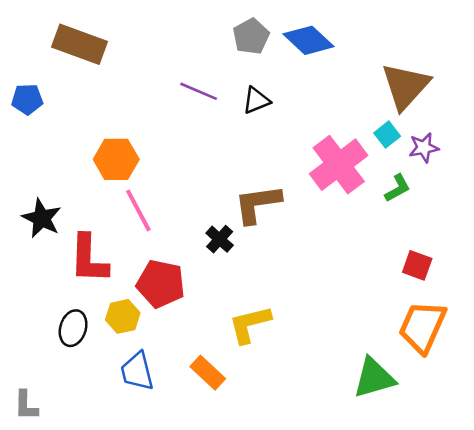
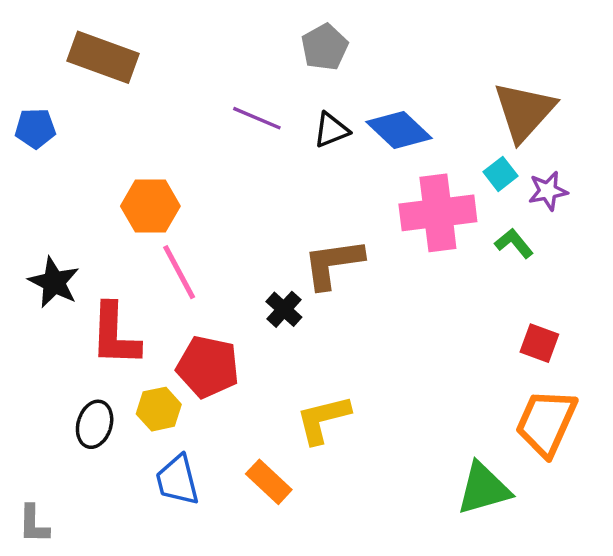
blue diamond: (309, 40) -> (399, 130), moved
pink cross: (339, 165) -> (438, 213), turned 30
green L-shape: (398, 188) -> (514, 243), turned -100

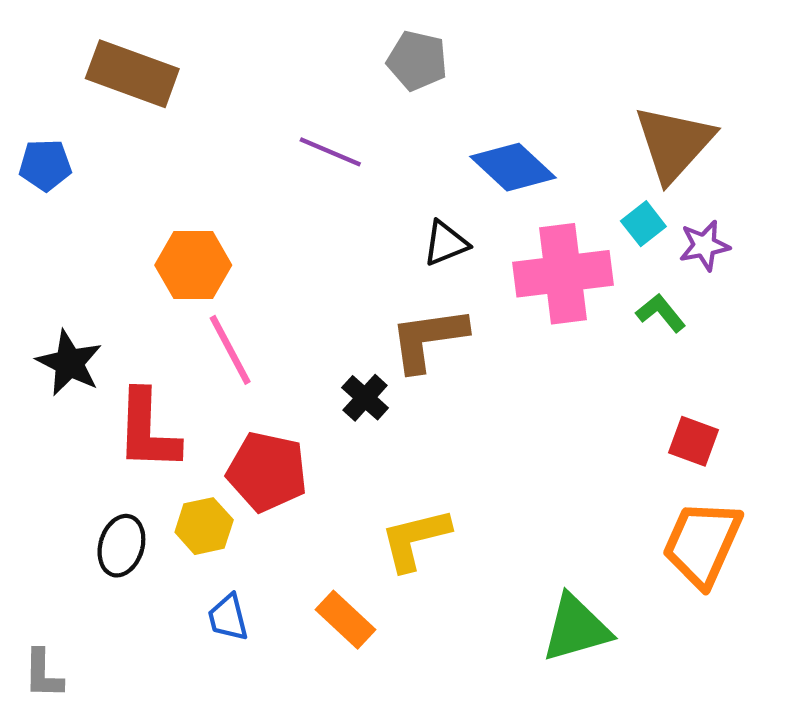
gray pentagon: (325, 47) -> (417, 61), turned -30
black triangle: (331, 130) -> (446, 243), moved
blue trapezoid: (177, 480) -> (228, 617), size x0.7
green triangle: (484, 489) -> (576, 628), moved

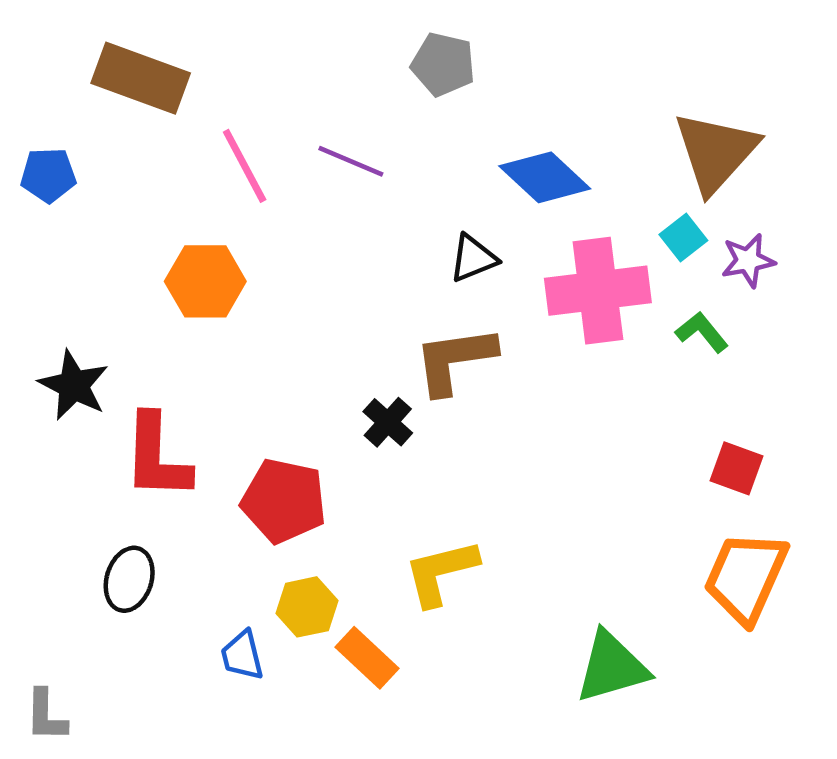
pink line: (230, 350) -> (245, 166), moved
yellow hexagon: (204, 526) -> (307, 607), moved

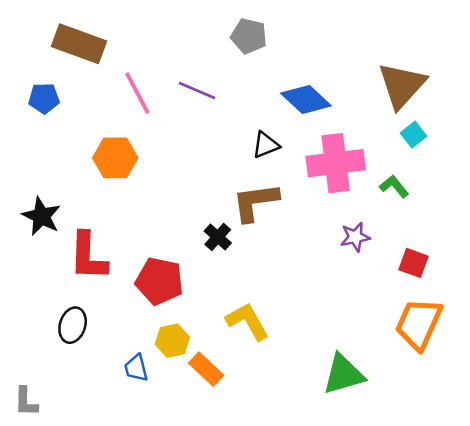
blue pentagon: (48, 175) -> (44, 98), moved
cyan square: (683, 237) -> (414, 135), moved
purple star: (748, 261) -> (355, 237), moved
yellow L-shape: (441, 572) -> (248, 321), turned 75

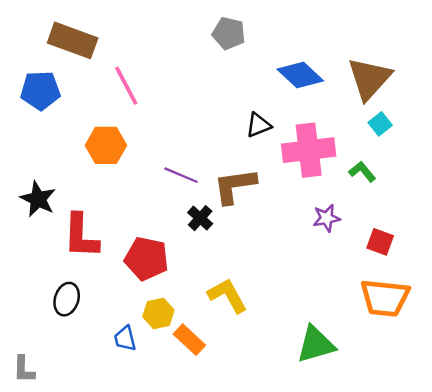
purple line: (197, 90) -> (181, 175), moved
blue pentagon: (44, 98) -> (40, 91), size x1.4
blue diamond: (306, 100) -> (300, 75), moved
black triangle: (266, 145) -> (259, 125), moved
orange trapezoid: (419, 324) -> (385, 298), turned -108

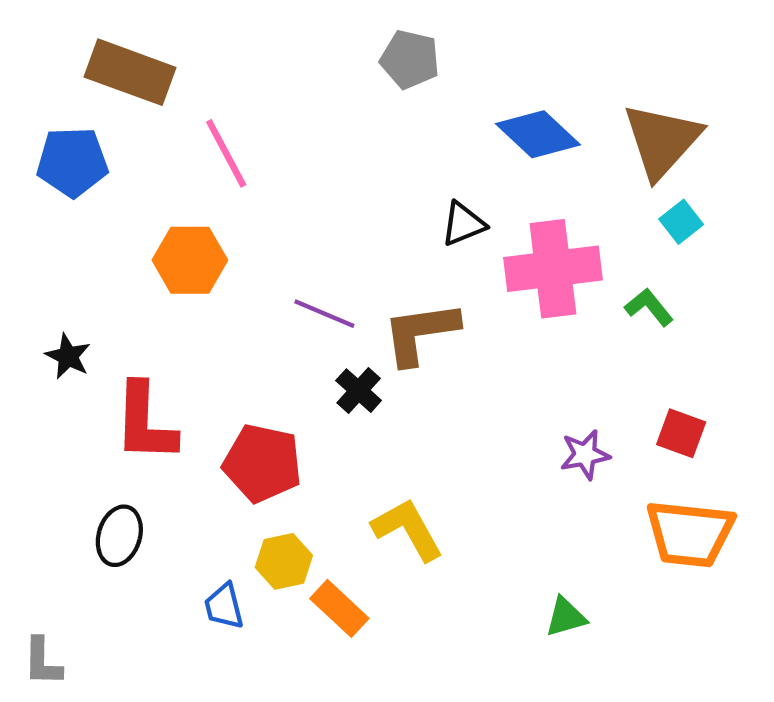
black star: (38, 199) -> (68, 356), size x0.7
purple star: (326, 218) -> (585, 455), moved
green triangle: (316, 344) -> (566, 617), size x0.6

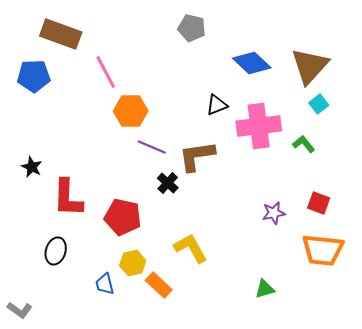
orange hexagon: (190, 260) -> (131, 111), moved
gray L-shape: (42, 662) -> (20, 310), turned -55

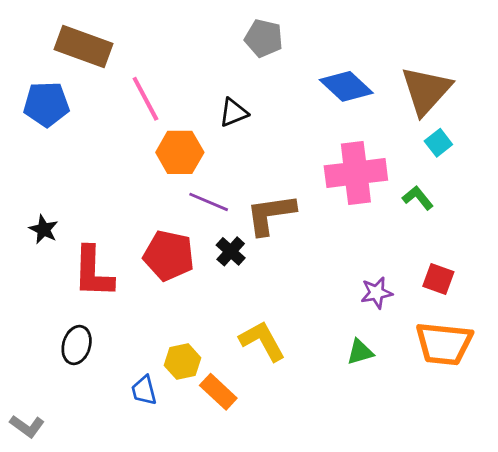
black triangle: (217, 105) -> (233, 112), moved
red pentagon: (123, 217) -> (169, 256), moved
green triangle: (265, 289) -> (360, 352), moved

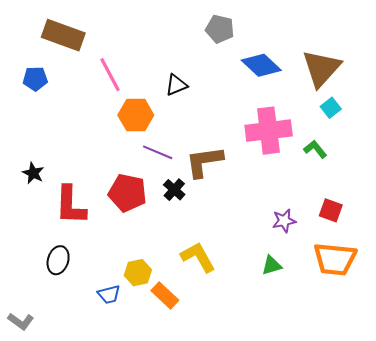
gray pentagon: (264, 38) -> (220, 29), moved
blue pentagon: (46, 104) -> (35, 79), size x0.7
blue trapezoid: (144, 390) -> (109, 294), turned -90

